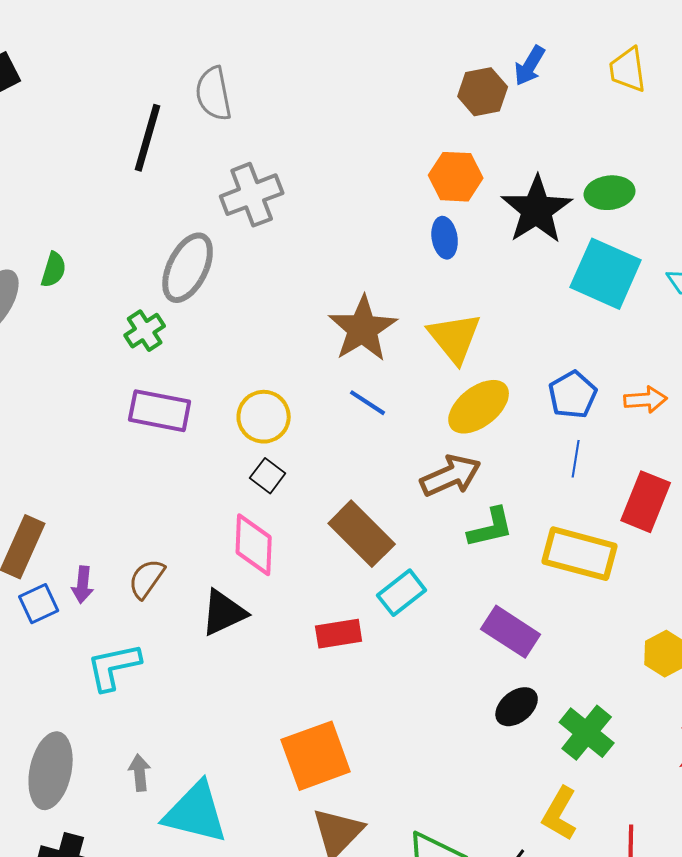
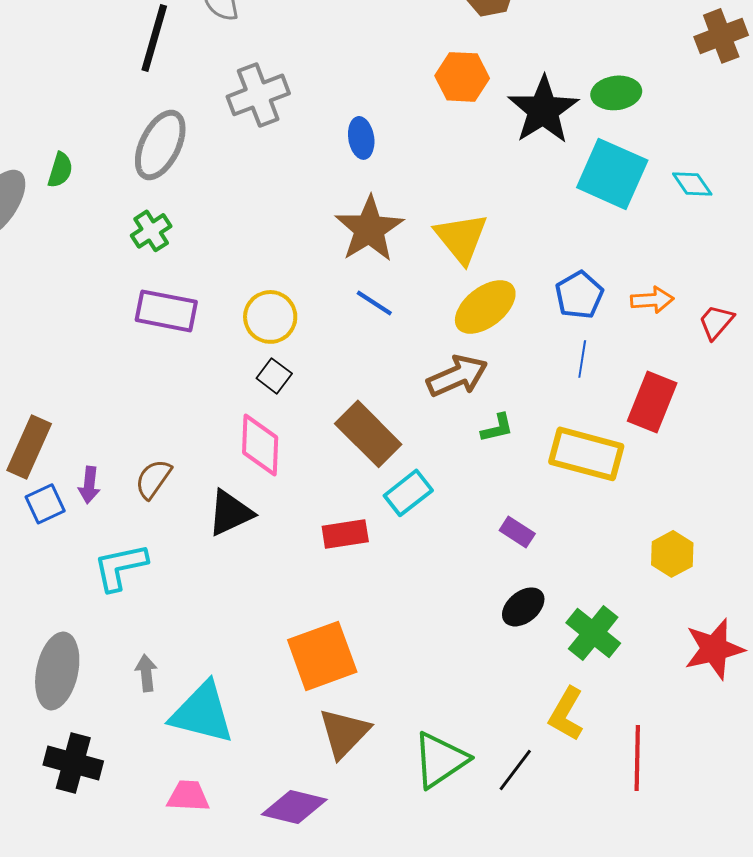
blue ellipse: (445, 238) -> (361, 138), moved
gray ellipse: (188, 268) -> (160, 145), moved
green L-shape: (491, 528) -> (497, 428), size x0.7
purple rectangle: (511, 632) -> (517, 532), size x0.6

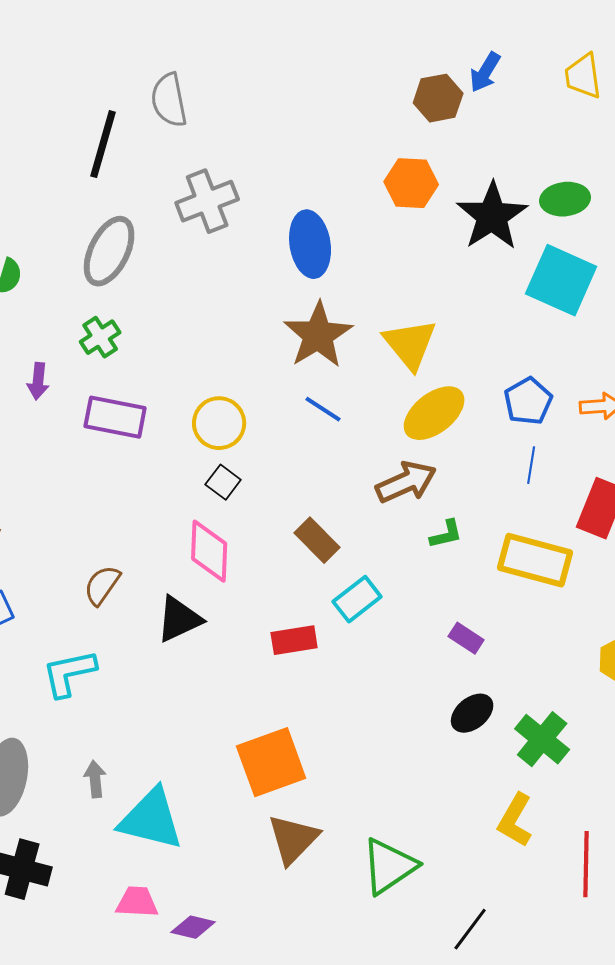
blue ellipse: (361, 138) -> (310, 244), size x1.6
brown rectangle: (368, 434) -> (317, 540), size x0.7
purple arrow: (89, 485) -> (38, 381), moved
black line: (515, 770) -> (470, 929), moved
purple diamond: (294, 807) -> (193, 927), moved, size x0.7

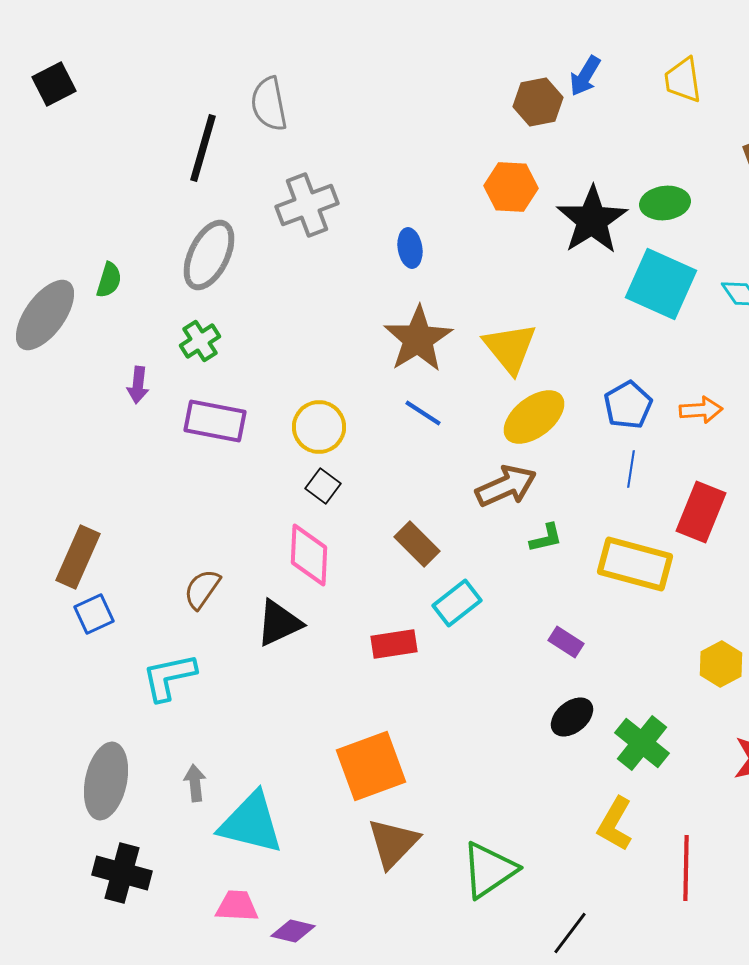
blue ellipse: (310, 244) -> (410, 248), size x0.6

